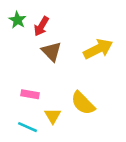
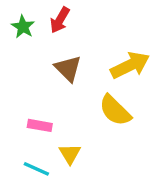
red arrow: (41, 26) -> (60, 20), moved
yellow semicircle: (83, 103) -> (115, 110), moved

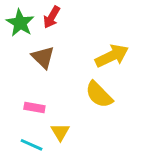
green star: (23, 27) -> (20, 23), size x1.4
brown triangle: (68, 69) -> (43, 57), moved

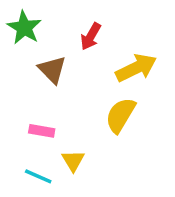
red arrow: (52, 17) -> (91, 36), moved
yellow semicircle: (99, 95) -> (120, 115), turned 76

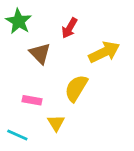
yellow semicircle: (120, 115) -> (76, 88), moved
cyan line: (38, 176) -> (17, 135), moved

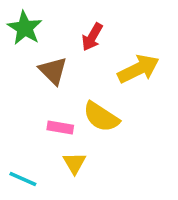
yellow semicircle: (76, 88) -> (101, 117), turned -88
pink rectangle: (32, 100) -> (60, 128), moved

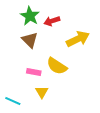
green star: (25, 28) -> (30, 16), moved
red arrow: (92, 37) -> (52, 21), turned 42

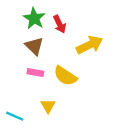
red arrow: (52, 21) -> (60, 24), turned -98
pink rectangle: (34, 72) -> (35, 72), moved

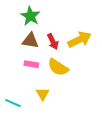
red arrow: (60, 24) -> (53, 42), moved
brown triangle: (34, 46) -> (30, 41), turned -36

